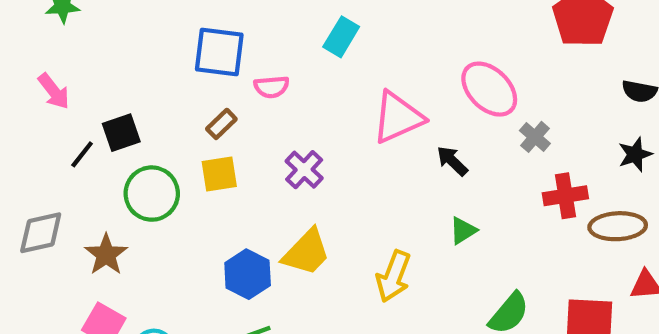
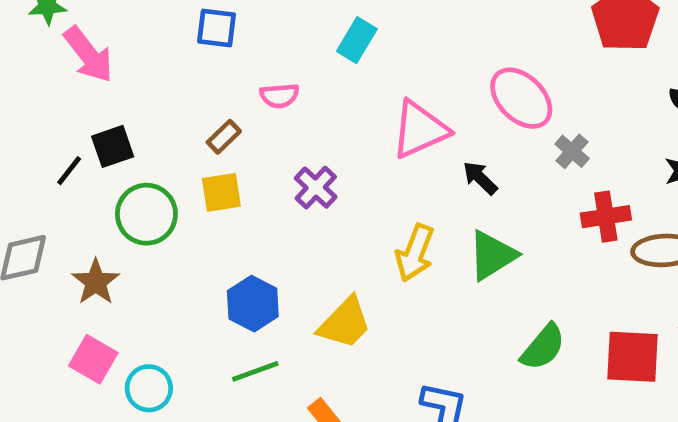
blue square: (219, 52) -> (217, 28), moved, size x0.7
pink arrow: (54, 91) -> (88, 55), moved, size x1.4
green triangle: (463, 231) -> (492, 255), size x1.6
yellow trapezoid: (306, 252) -> (345, 323), moved
yellow arrow: (393, 276) -> (415, 253), moved

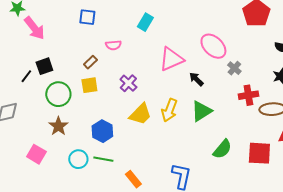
brown star: (96, 282) -> (58, 126), moved
yellow trapezoid: (345, 323) -> (140, 114), moved
green line: (255, 371) -> (103, 159), turned 30
cyan circle: (149, 388) -> (78, 159), moved

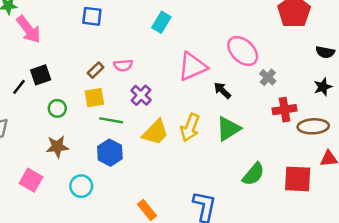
pink semicircle: (113, 45) -> (123, 65), moved
green circle: (58, 94) -> (57, 108), size x0.6
brown star: (58, 126) -> (57, 147), turned 30
green line: (103, 159) -> (111, 120), moved

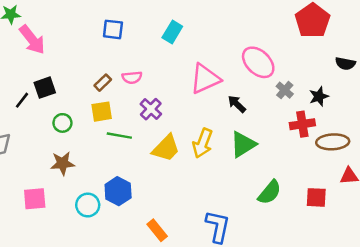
blue square: (92, 16) -> (113, 29), moved
black star: (323, 87) -> (319, 96), moved
blue hexagon: (110, 153) -> (118, 191), moved
red square: (298, 179) -> (316, 197), size x0.7
pink square: (31, 180) -> (35, 199), turned -35

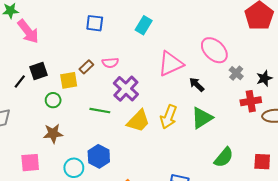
purple cross: (151, 109) -> (126, 89), size x1.4
yellow square: (102, 112) -> (69, 80), moved

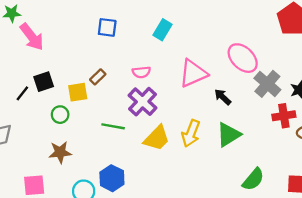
pink semicircle: (110, 63) -> (141, 72), moved
gray cross: (236, 73) -> (267, 84), size x1.6

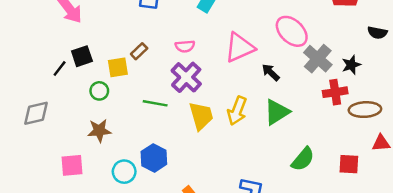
yellow trapezoid: (157, 138) -> (201, 116), turned -60

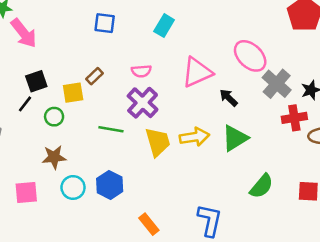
black line: (60, 69) -> (25, 104), moved
yellow arrow: (237, 111) -> (194, 137), turned -120
cyan circle: (124, 172) -> (73, 187), moved

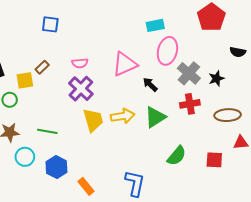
cyan rectangle: (164, 26) -> (155, 25), moved, turned 48
pink ellipse: (250, 56) -> (167, 51), turned 60
red cross: (294, 118) -> (190, 104), moved
green line: (111, 129) -> (47, 131), moved
blue hexagon: (110, 185) -> (56, 167), moved

